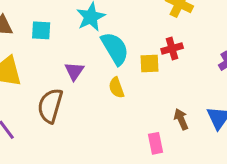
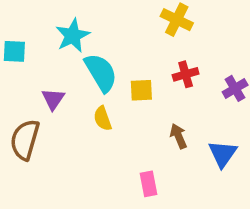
red cross: (172, 48) -> (186, 74), moved
brown arrow: (181, 119) -> (179, 136), moved

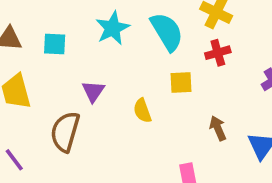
cyan semicircle: (101, 73) -> (167, 32), moved
red cross: (186, 74) -> (218, 53), moved

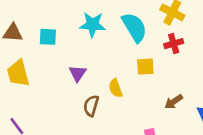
cyan star: (113, 28) -> (93, 25), turned 30
brown arrow: (218, 128) -> (174, 102), turned -102
brown semicircle: (65, 132) -> (91, 106), moved, size x0.7

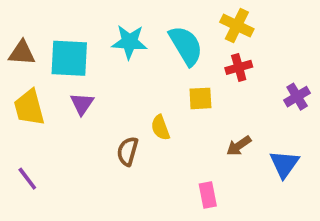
cyan square: (48, 37) -> (69, 58), size x1.6
purple triangle: (78, 73) -> (82, 104), moved

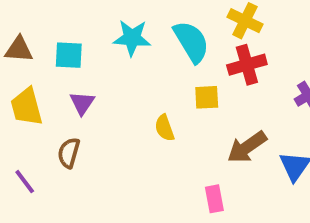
cyan square: (69, 58) -> (69, 55), size x0.7
red cross: (239, 67) -> (247, 65), size x1.4
brown arrow: (239, 146) -> (247, 147), size x1.5
brown semicircle: (128, 151) -> (69, 153), moved

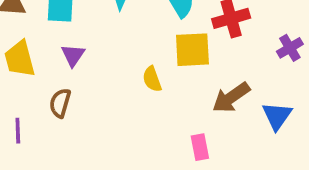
yellow square: (207, 97) -> (192, 50), size x1.5
purple line: (25, 182) -> (18, 131), turned 35

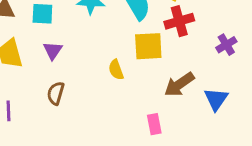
brown semicircle: (60, 103) -> (56, 93), moved

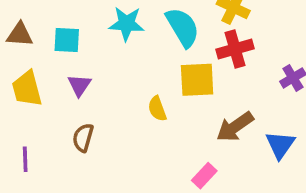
pink rectangle: (154, 124) -> (204, 176), turned 54

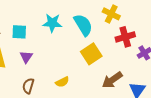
red cross: (235, 49) -> (125, 37), moved
yellow square: (197, 80) -> (91, 54), turned -30
yellow semicircle: (157, 109) -> (62, 82), moved, turned -96

